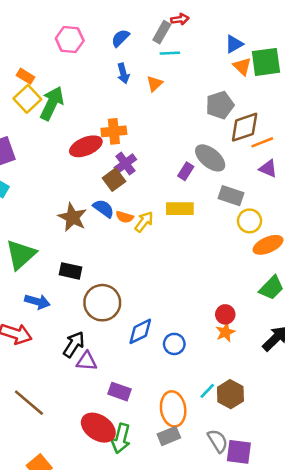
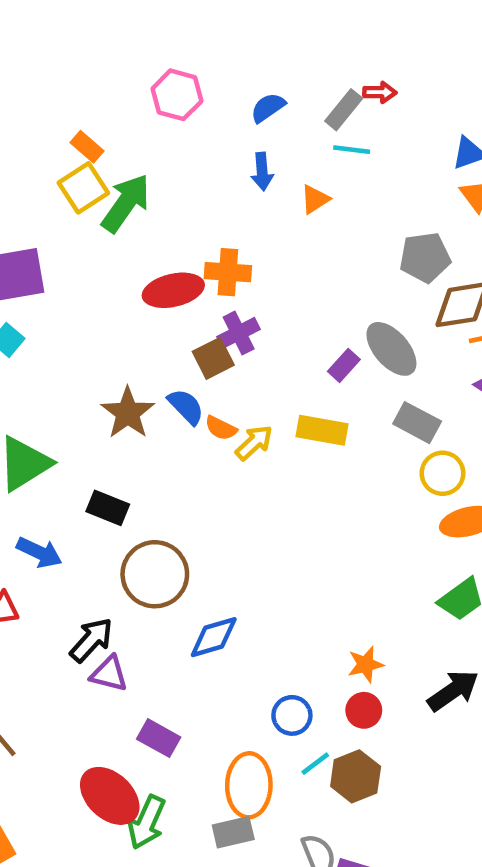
red circle: (225, 314) -> (364, 710), moved
blue circle: (174, 344) -> (292, 715), moved

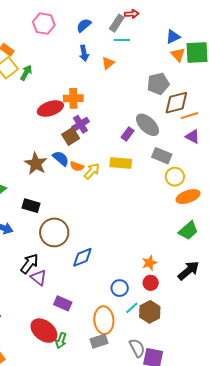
green arrow: (126, 203) -> (26, 73), size x0.6
purple triangle: (109, 674) -> (39, 278), turned 30
green arrow: (147, 822) -> (61, 340), size x0.7

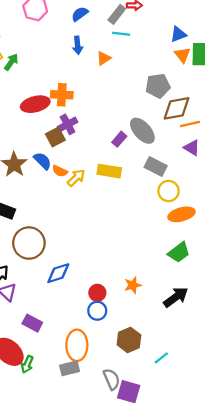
red circle: (151, 283) -> (97, 293), moved
cyan line: (132, 308) -> (161, 358), moved

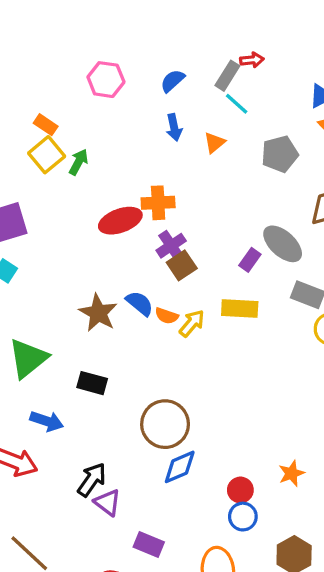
cyan line: (121, 34) -> (237, 104), turned 42
gray pentagon: (158, 86) -> (280, 154), moved
brown square: (55, 137) -> (182, 265), moved
brown circle: (29, 243) -> (165, 424), moved

